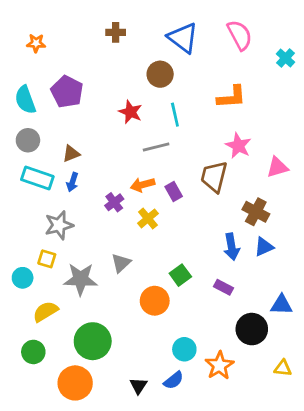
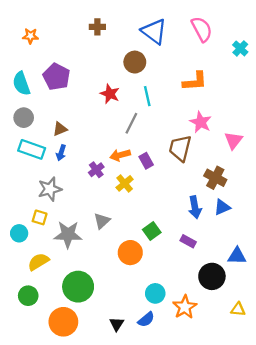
gray line: (156, 147) -> (131, 123), turned -50
pink triangle: (277, 167) -> (233, 140), turned -36

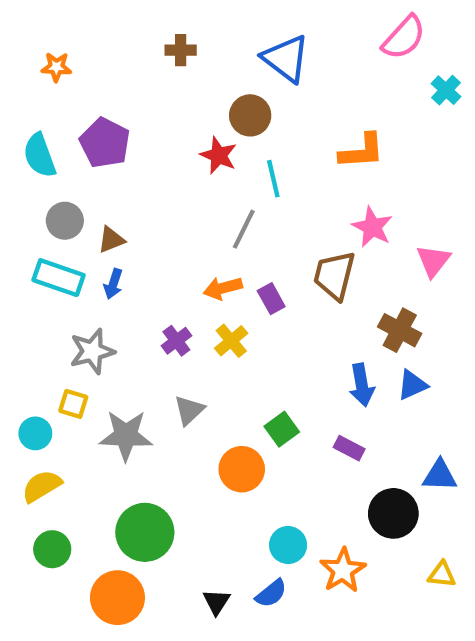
pink semicircle: (202, 29) -> (404, 38), moved, turned 70
red star: (110, 94) -> (219, 155), moved
gray circle: (24, 118) -> (65, 221), moved
purple cross: (96, 170) -> (176, 341), moved
yellow semicircle: (38, 262) -> (42, 486), moved

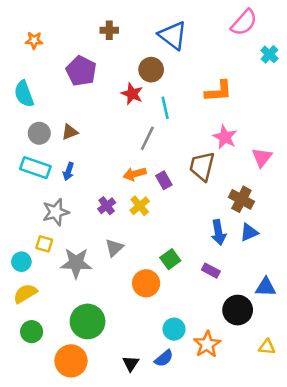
purple pentagon: (105, 143) -> (81, 71), moved
brown triangle: (111, 240) -> (70, 132), moved

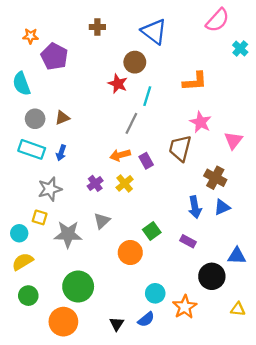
purple pentagon: (81, 71) -> (54, 56), moved
cyan line: (165, 108) -> (147, 96), turned 30

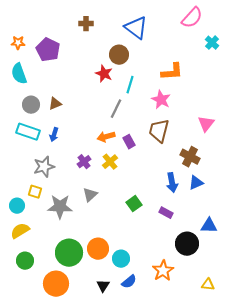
orange star: (31, 36) -> (18, 43), moved
pink star: (201, 122) -> (161, 100), moved
orange circle: (130, 253) -> (98, 249), moved
cyan circle: (155, 293) -> (121, 259), moved
yellow triangle: (238, 309) -> (208, 285), moved

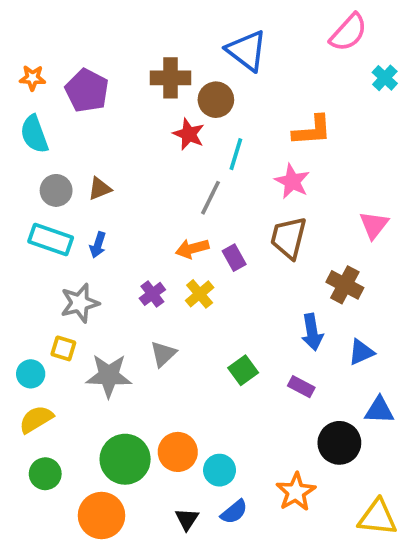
brown cross: (86, 24) -> (170, 78), moved, size x1.5
blue triangle: (196, 183) -> (361, 352), moved
yellow triangle: (208, 285) -> (378, 517), size x1.6

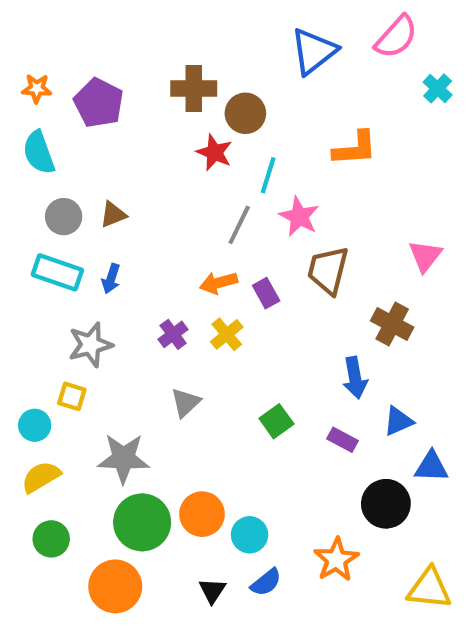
blue triangle: (247, 51) -> (314, 51), moved, turned 45
pink star: (292, 181) -> (299, 217), moved
blue triangle: (361, 352) -> (398, 421), moved
gray star: (109, 376) -> (123, 458), moved

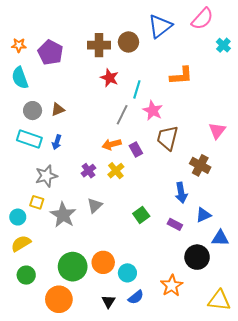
brown circle: (245, 113) -> (128, 42), moved
gray star: (123, 458) -> (63, 215), moved, turned 30

